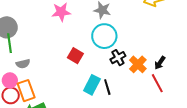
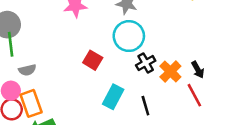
black arrow: (160, 63) -> (198, 70), turned -64
black line: (107, 87) -> (145, 106), moved

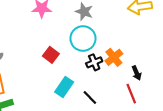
orange cross: (170, 71) -> (114, 57), moved
black line: (145, 106) -> (90, 97), turned -35

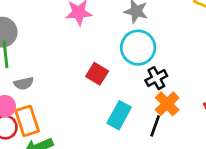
orange cross: (114, 57) -> (167, 104), moved
black line: (90, 97) -> (155, 126), turned 70

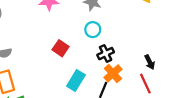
cyan circle: (138, 48) -> (93, 30), size x0.6

